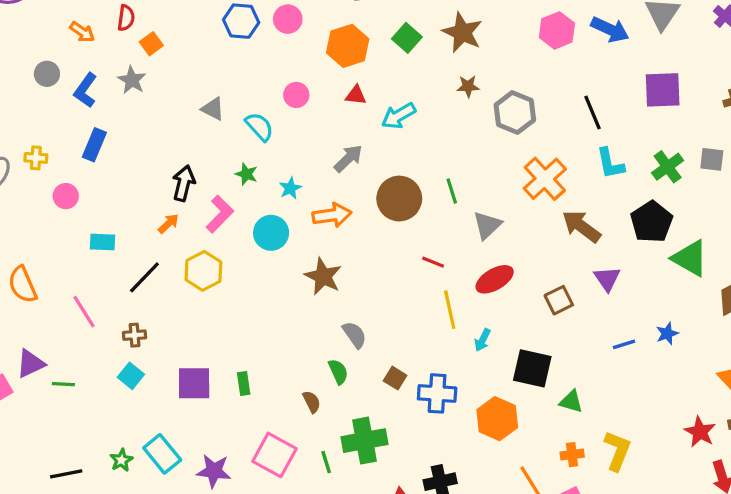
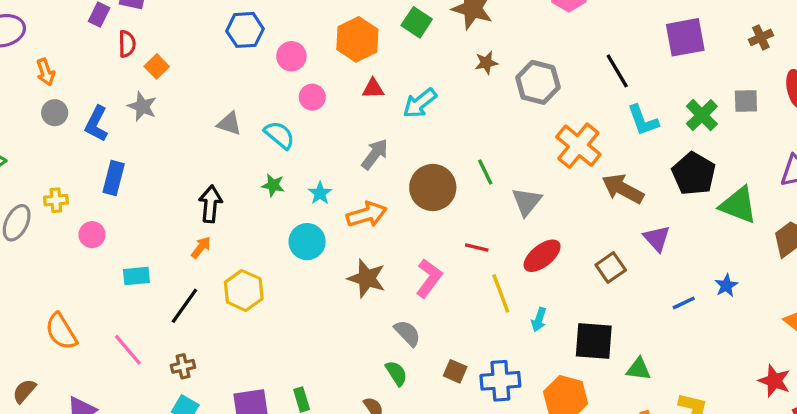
pink circle: (288, 19) -> (291, 56), moved
orange arrow: (82, 32) -> (46, 72), moved, turned 45
pink L-shape: (220, 214) -> (429, 278), moved

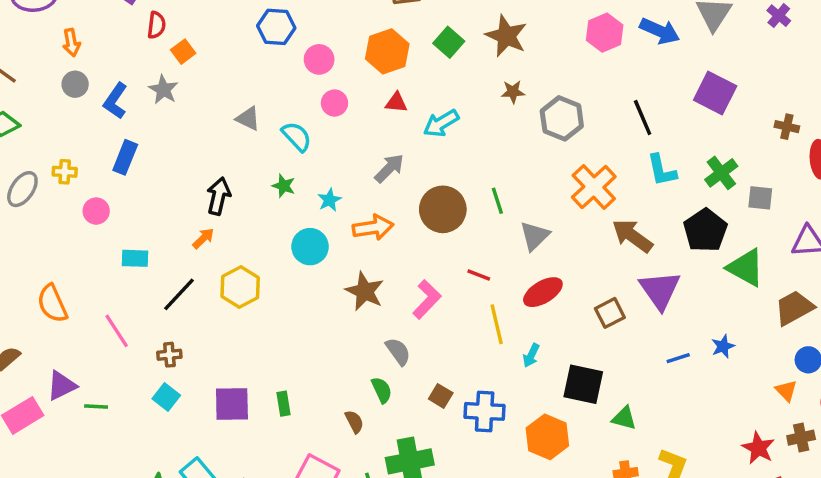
purple square: (685, 37) -> (715, 93), turned 30
brown cross: (761, 37) -> (787, 127), moved, turned 30
gray square: (746, 101) -> (760, 198), moved
purple triangle: (657, 238) -> (660, 290), size x1.5

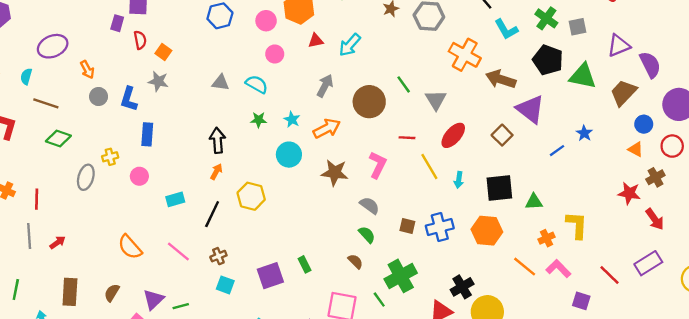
pink circle: (319, 59) -> (266, 21), moved

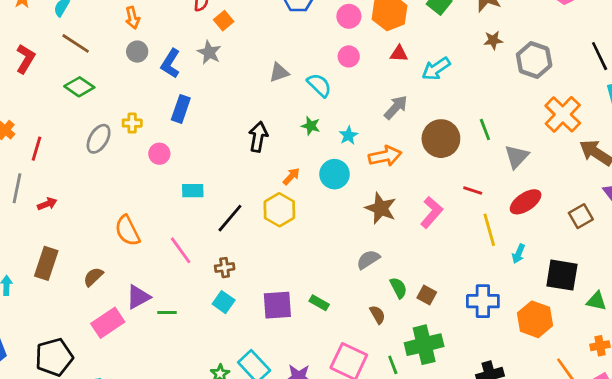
gray triangle: (221, 83) -> (279, 72), turned -42
orange arrow: (216, 172) -> (291, 176), moved
gray semicircle: (370, 205) -> (368, 260), moved, turned -84
brown square: (407, 226) -> (427, 295), moved
green rectangle: (305, 264) -> (319, 303), turned -49

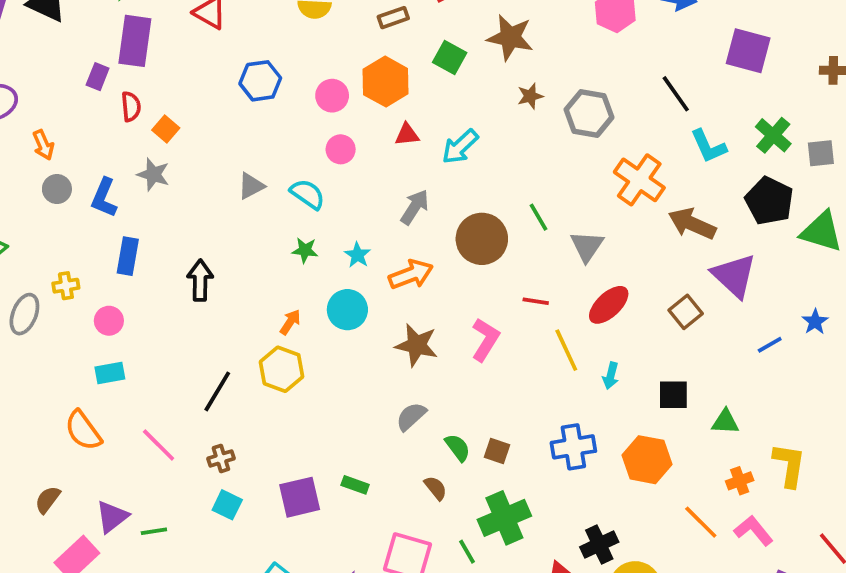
black arrow: (258, 137) -> (200, 280), moved
cyan rectangle: (193, 191) -> (110, 373), moved
black square: (562, 275) -> (673, 395), size x0.7

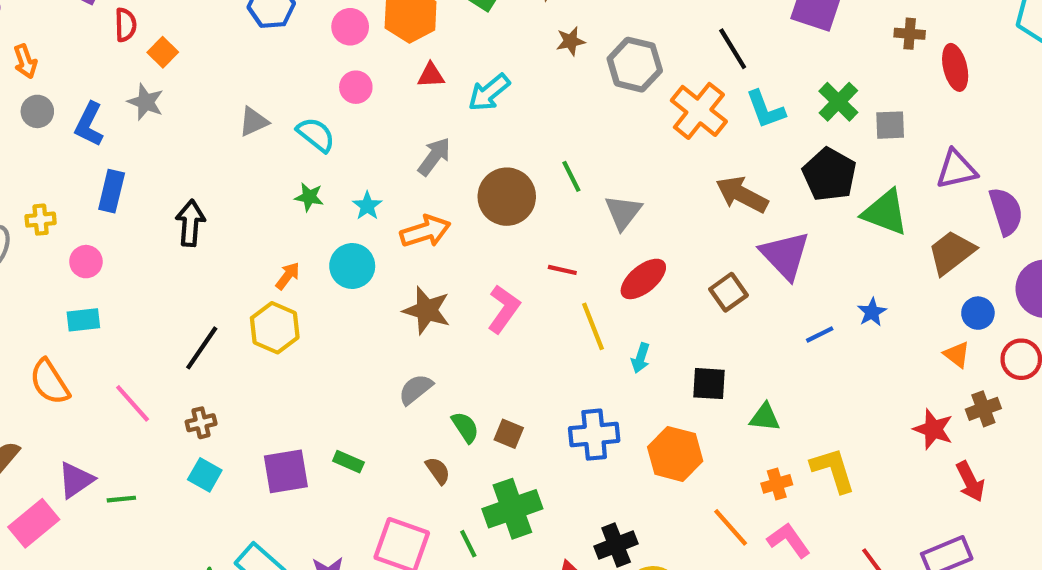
orange cross: (639, 180) -> (699, 111), moved
yellow L-shape: (789, 465) -> (833, 470), turned -30

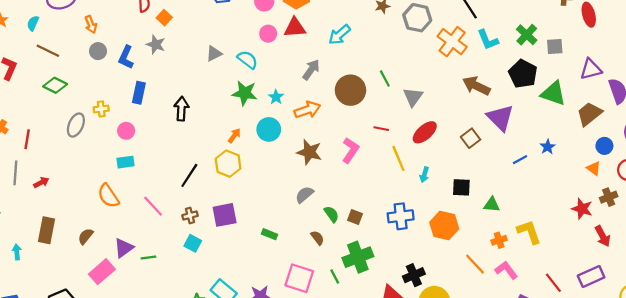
red triangle: (431, 75) -> (295, 28), moved, size x1.5
green star: (309, 197) -> (245, 93), size x1.6
purple square: (286, 471) -> (225, 215), moved

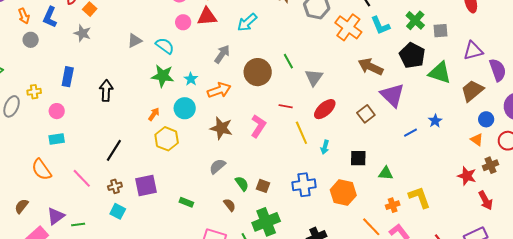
blue L-shape: (126, 57) -> (50, 17), moved
yellow hexagon: (228, 164) -> (167, 139), moved

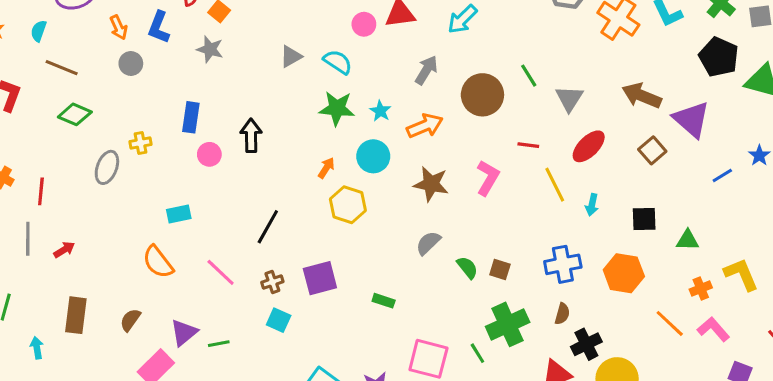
brown arrow: (371, 67) -> (642, 96), moved
pink circle: (57, 111) -> (209, 154), moved
brown semicircle: (230, 205) -> (562, 314), moved, turned 56

